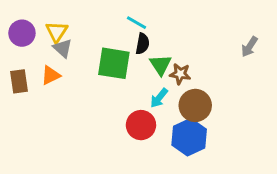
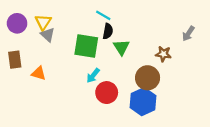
brown star: (180, 74) -> (163, 54), moved
orange triangle: (51, 75) -> (39, 73), moved, turned 42
cyan arrow: (159, 98) -> (93, 76), moved

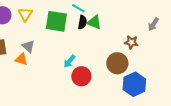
gray triangle: (48, 35) -> (28, 46), moved
green square: (86, 46) -> (56, 21), moved
green triangle: (121, 47) -> (94, 22), moved, turned -35
blue hexagon: (143, 102) -> (134, 84), moved

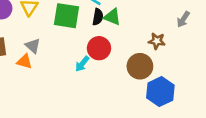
red circle: (81, 76) -> (99, 48), moved

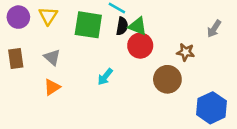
red circle: (99, 48) -> (140, 46), moved
orange triangle: (24, 61) -> (52, 87), moved, turned -49
blue hexagon: (160, 92) -> (211, 108), moved

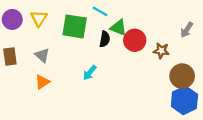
black semicircle: (122, 26) -> (105, 39), moved
red circle: (140, 46) -> (135, 40), moved
brown circle: (167, 79) -> (182, 76), moved

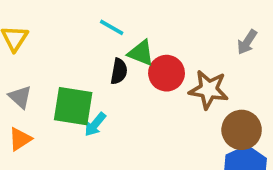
green square: (75, 26) -> (73, 106), moved
gray arrow: (187, 30) -> (247, 42), moved
brown star: (161, 51) -> (209, 90), size x1.5

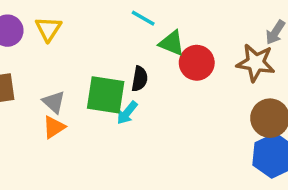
black semicircle: (119, 71) -> (140, 79), moved
brown star: (209, 90) -> (256, 63), moved
gray triangle: (20, 97) -> (54, 102), moved

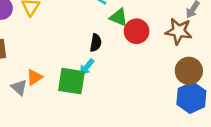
green square: (106, 95) -> (71, 81), moved
gray triangle: (54, 102) -> (19, 87), moved

